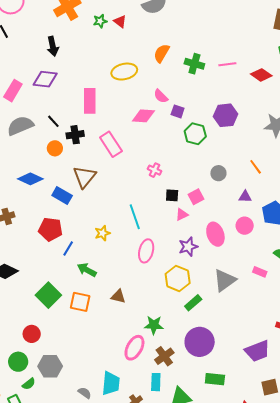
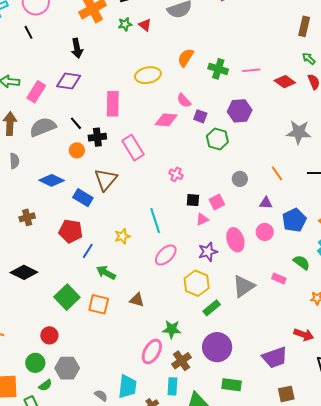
purple hexagon: (225, 115) -> (240, 111), moved
pink ellipse: (146, 251) -> (166, 255), turned 30

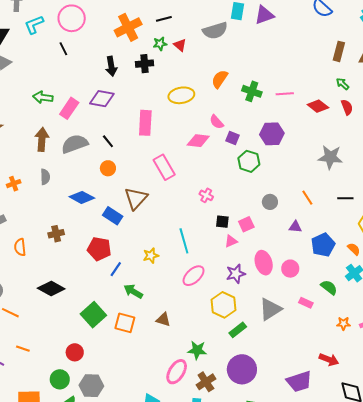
black cross: (97, 137) -> (145, 64), moved
pink circle: (265, 232) -> (290, 269), moved

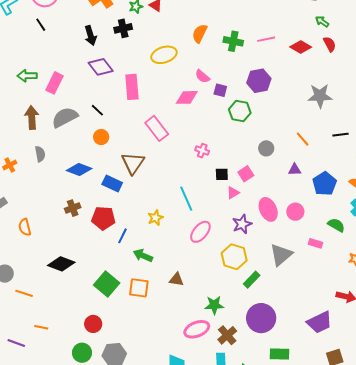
purple diamond: (102, 99) -> (101, 67), moved, turned 50
brown cross: (56, 234) -> (73, 208), moved
pink ellipse: (177, 372) -> (197, 329), turned 45

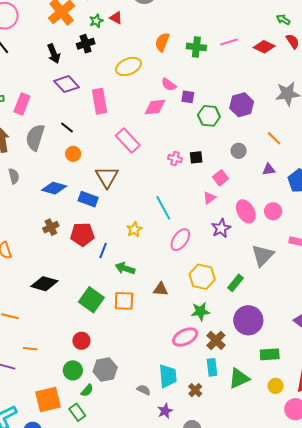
purple hexagon: (259, 81) -> (242, 105), moved
gray semicircle: (65, 117) -> (35, 137), turned -40
black square: (222, 174) -> (196, 157), moved
yellow hexagon: (234, 257) -> (202, 277), moved

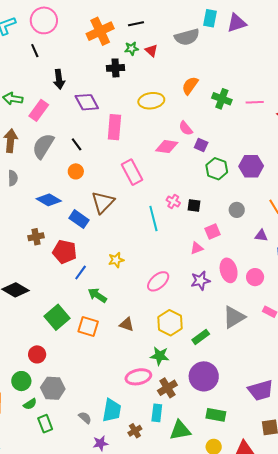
black arrow: (54, 54) -> (59, 79), moved
cyan line: (163, 208) -> (153, 219), moved
green rectangle: (77, 412) -> (45, 424), moved

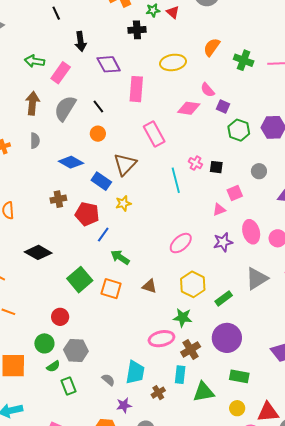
yellow star: (116, 260) -> (123, 203), moved

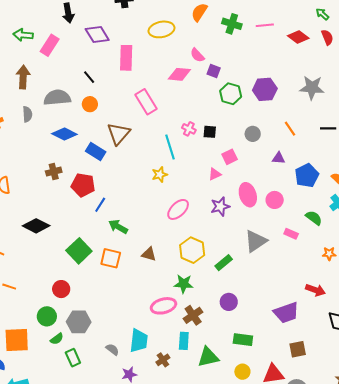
gray semicircle: (65, 108) -> (57, 98), moved, turned 56
yellow star: (123, 203) -> (160, 175), moved
purple circle: (227, 338) -> (229, 302), size x0.6

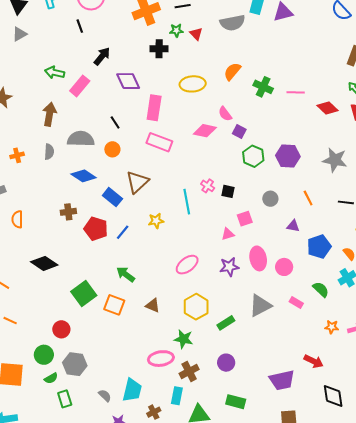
black arrow: (68, 13) -> (102, 56), turned -138
pink rectangle: (146, 102) -> (159, 142), moved, turned -45
yellow star: (160, 175) -> (156, 221), moved
blue line: (100, 205) -> (123, 232), moved

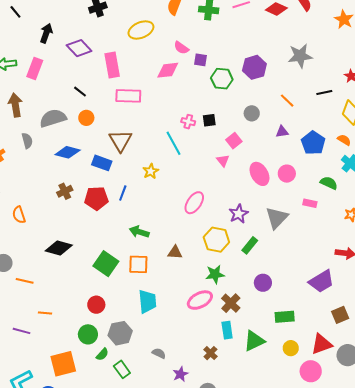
pink triangle: (228, 234) -> (223, 161), turned -32
purple star: (229, 267) -> (239, 214), moved
cyan trapezoid: (132, 390) -> (147, 301), moved

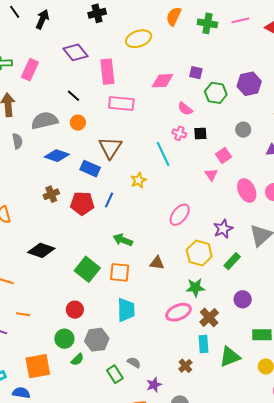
black arrow: (46, 33) -> (42, 19), moved
pink semicircle: (181, 48) -> (185, 109), moved
green rectangle: (122, 369) -> (115, 374), moved

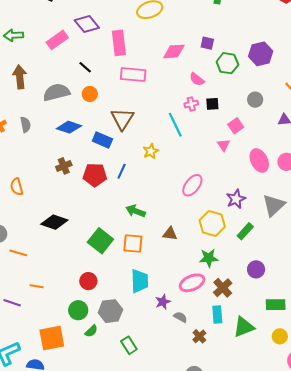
pink rectangle: (30, 70) -> (57, 40), moved, turned 30
pink cross: (179, 133) -> (191, 104), turned -32
gray semicircle: (17, 141) -> (25, 125), moved
gray semicircle: (134, 362) -> (180, 317), moved
purple star: (154, 385) -> (163, 302), moved

